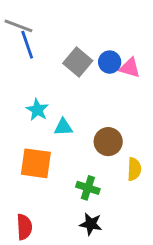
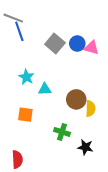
orange square: (36, 163) -> (25, 115), size x0.7
yellow semicircle: (134, 169) -> (90, 109), moved
black star: (91, 224) -> (85, 147), moved

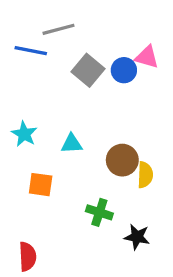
gray line: (13, 18) -> (59, 29), moved, turned -36
blue line: (19, 31) -> (31, 51), turned -60
pink triangle: (92, 48) -> (147, 57), moved
cyan star: (26, 77) -> (24, 134), moved

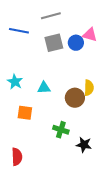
gray line: (59, 29) -> (51, 16), moved
gray square: (88, 70) -> (54, 43), turned 36
yellow semicircle: (145, 175) -> (89, 88), moved

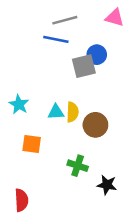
blue line: (19, 31) -> (56, 39), moved
pink triangle: (90, 35) -> (115, 18), moved
gray square: (54, 43) -> (84, 66), moved
yellow semicircle: (89, 88) -> (72, 112), moved

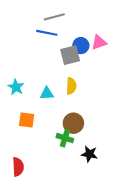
pink triangle: (115, 18) -> (99, 42), moved, turned -35
yellow semicircle: (72, 112) -> (71, 86), moved
brown circle: (95, 125) -> (73, 123), moved

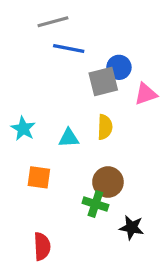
gray line: (54, 17) -> (53, 22), moved
pink triangle: (99, 42) -> (146, 94), moved
red semicircle: (18, 167) -> (42, 246), moved

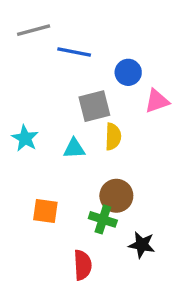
gray line: (53, 22) -> (34, 30), moved
gray square: (103, 81) -> (94, 106), moved
orange square: (39, 177) -> (45, 211), moved
red semicircle: (42, 246) -> (83, 265), moved

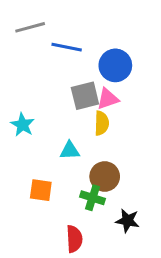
blue circle: (128, 72) -> (115, 65), size x1.4
pink triangle: (157, 101) -> (108, 99), moved
cyan triangle: (74, 148) -> (70, 151), moved

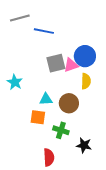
blue circle: (115, 65) -> (85, 56), moved
yellow semicircle: (102, 123) -> (86, 81), moved
brown circle: (105, 176) -> (69, 103), moved
orange square: (41, 190) -> (38, 117), moved

